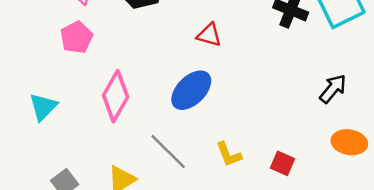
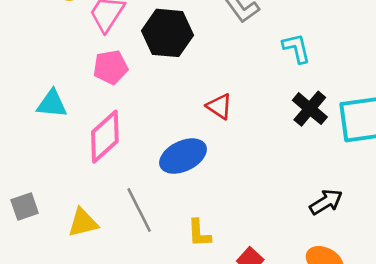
pink pentagon: (77, 37) -> (111, 67), moved
cyan triangle: (43, 107) -> (52, 104), moved, turned 32

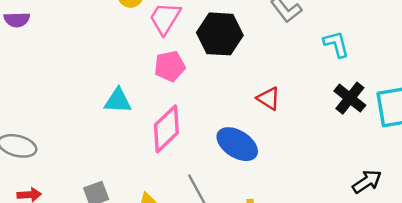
blue ellipse: (183, 156) -> (237, 144), turned 60

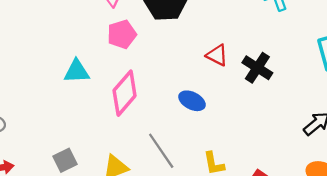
black cross: (350, 98) -> (257, 68), moved
blue ellipse: (237, 144) -> (192, 101), size x0.7

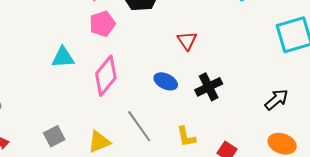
red triangle: (217, 55) -> (187, 41), turned 30
black cross: (257, 68) -> (209, 87), moved, turned 32

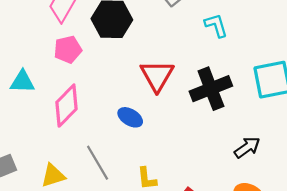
red triangle: (187, 41) -> (157, 76), size x1.6
black cross: (209, 87) -> (211, 89), moved, size x1.4

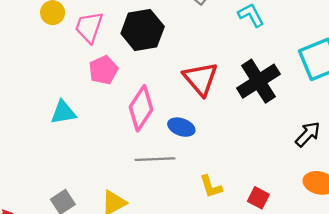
pink diamond: (67, 106) -> (141, 108), moved
gray line: (98, 163) -> (155, 159), moved, turned -51

